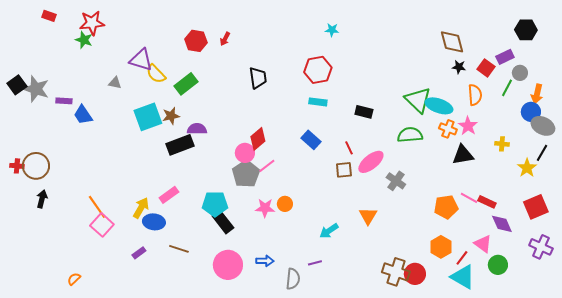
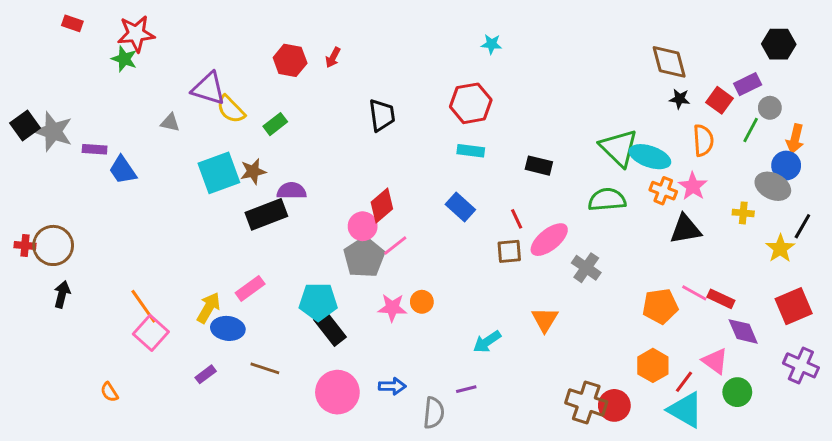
green rectangle: (186, 84) -> (275, 124), size x0.7
gray ellipse: (543, 126) -> (773, 186), moved
orange semicircle: (74, 279) -> (109, 392), moved, turned -80

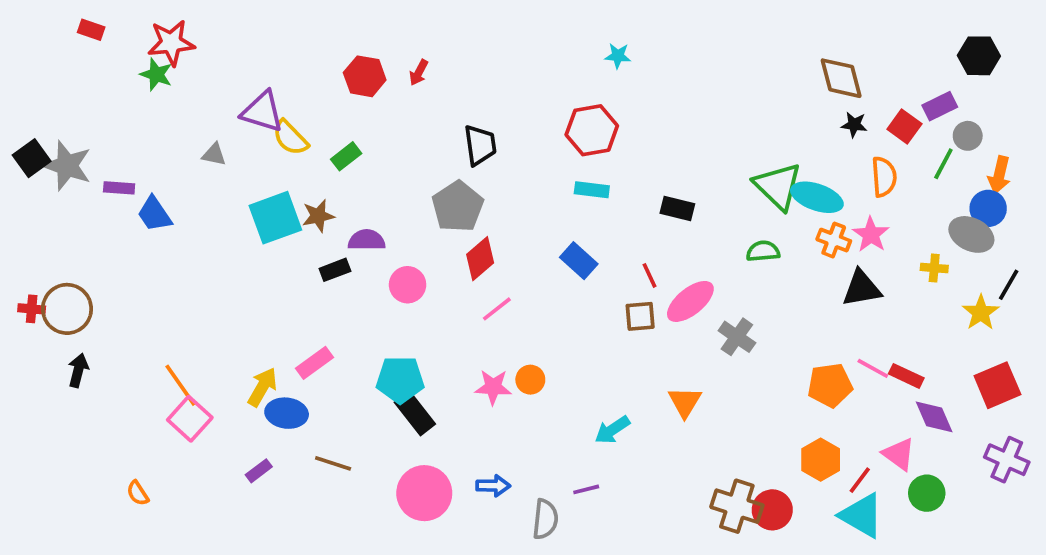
green semicircle: (607, 200) -> (763, 251), size x0.7
black rectangle: (266, 214) -> (335, 270), size x0.6
pink circle: (363, 226) -> (408, 285), moved
gray pentagon: (364, 257) -> (458, 207), moved

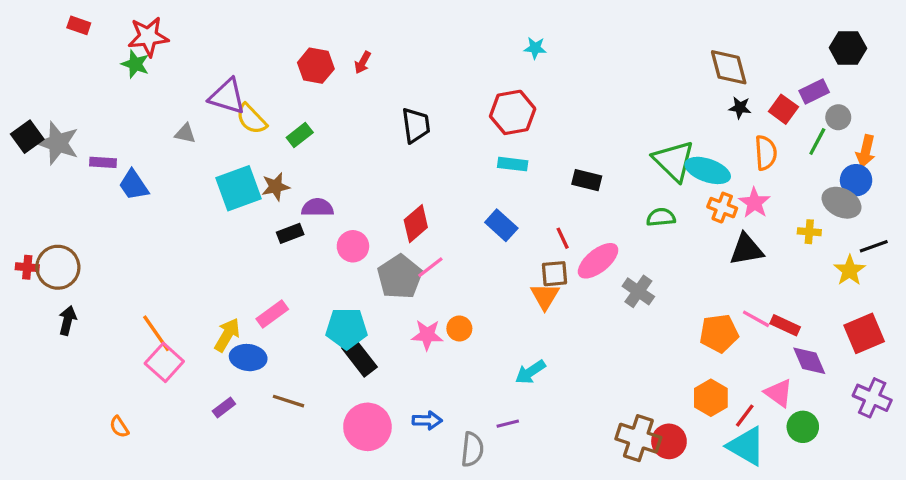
gray pentagon: (458, 207) -> (400, 277), moved
black line: (1009, 285) -> (874, 246), turned 40
orange triangle: (685, 402) -> (545, 296), moved

